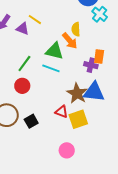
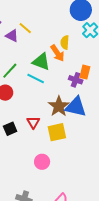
red triangle: (62, 112) -> (33, 122), moved, turned 32

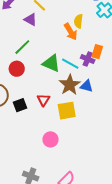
purple triangle: (12, 36) -> (30, 20), moved
green triangle: (41, 62) -> (51, 63), moved
cyan line: (36, 79) -> (70, 64), moved
blue triangle: (76, 107) -> (87, 86), size x0.6

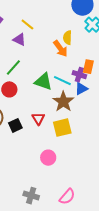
blue triangle: (87, 86) -> (81, 89), moved, turned -40

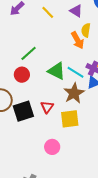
purple triangle: (19, 39) -> (76, 11), moved
black square: (15, 125) -> (23, 111), size x1.5

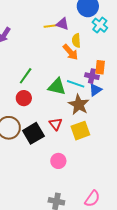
yellow line: (48, 12) -> (51, 26), moved, turned -40
pink circle: (52, 147) -> (58, 161), moved

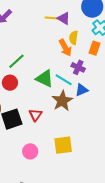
orange rectangle: (100, 67) -> (94, 48), moved
purple cross: (92, 76) -> (78, 67), moved
yellow square: (80, 131) -> (63, 145), moved

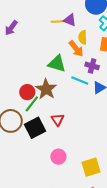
green line: (16, 61) -> (32, 104), moved
green triangle: (45, 79) -> (57, 64), moved
brown star: (62, 101) -> (46, 89), moved
yellow square: (63, 145) -> (91, 167), moved

